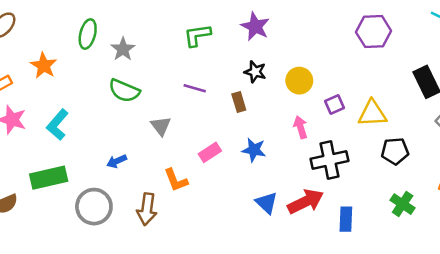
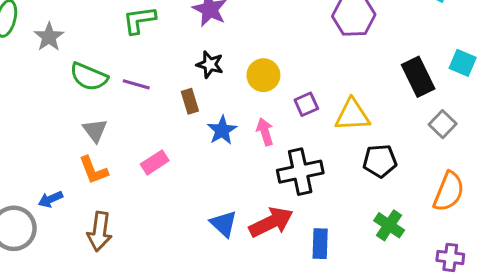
green semicircle: (124, 91) -> (89, 77), moved
blue star: (254, 150) -> (222, 130), moved, turned 30
blue arrow: (117, 161) -> (51, 199), moved
orange L-shape: (176, 180) -> (93, 170), moved
brown arrow: (147, 209) -> (100, 231), moved

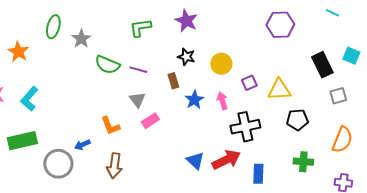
gray square: (443, 124) -> (338, 96), turned 30
gray triangle: (95, 130) -> (137, 100), moved
green cross: (389, 225) -> (303, 162), turned -30

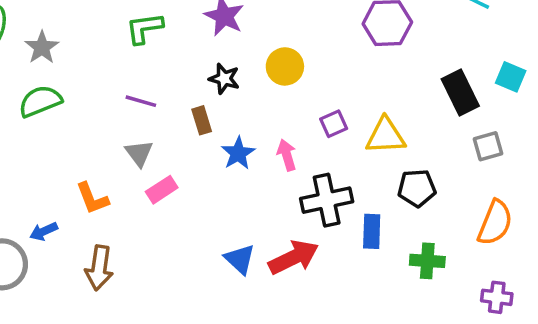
yellow circle: (221, 64) -> (285, 66), moved
green semicircle: (107, 65) -> (40, 101), moved, turned 135
blue rectangle: (258, 174) -> (372, 231), moved

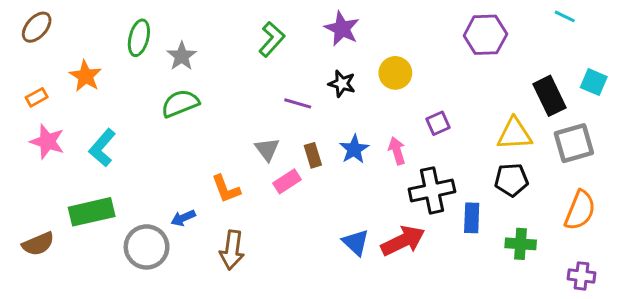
green L-shape: (144, 28) -> (272, 39), turned 140
purple line: (141, 101) -> (298, 103), moved
brown rectangle: (202, 120) -> (313, 155), moved
yellow triangle: (386, 136) -> (514, 134), moved
gray square: (488, 146) -> (574, 143), size x1.5

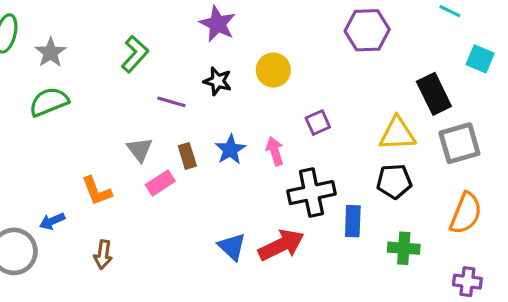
green L-shape: (272, 39) -> (135, 54), moved
cyan square: (594, 82) -> (480, 59), moved
brown arrow: (232, 250) -> (103, 255), size x0.7

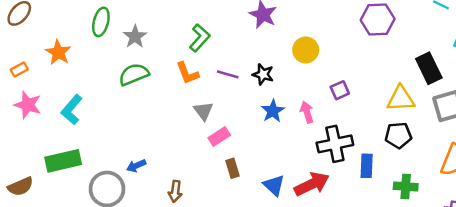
black star: (218, 81) -> (263, 74), moved
brown rectangle: (187, 156) -> (233, 168), moved
orange L-shape: (97, 191) -> (187, 73), moved

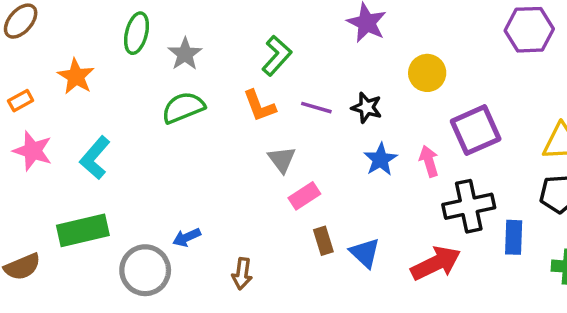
purple square: (340, 90) -> (476, 130), size x1.8
blue triangle: (274, 185) -> (365, 253), moved

